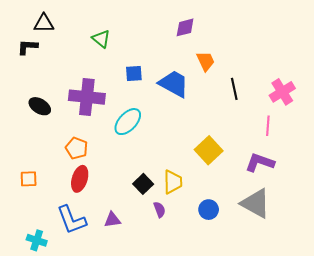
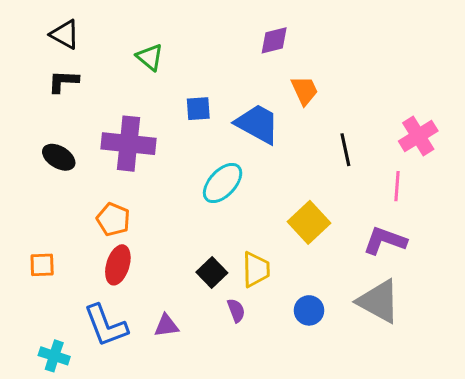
black triangle: (44, 23) -> (65, 34), turned 30
black L-shape: (28, 47) -> (63, 81), moved
black line: (234, 89) -> (345, 150), moved
cyan ellipse: (128, 122) -> (223, 183), moved

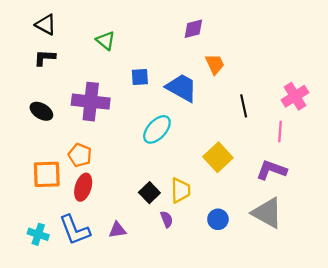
orange square: (42, 265) -> (47, 174), moved, size x1.6
cyan cross: (54, 356) -> (38, 234), moved

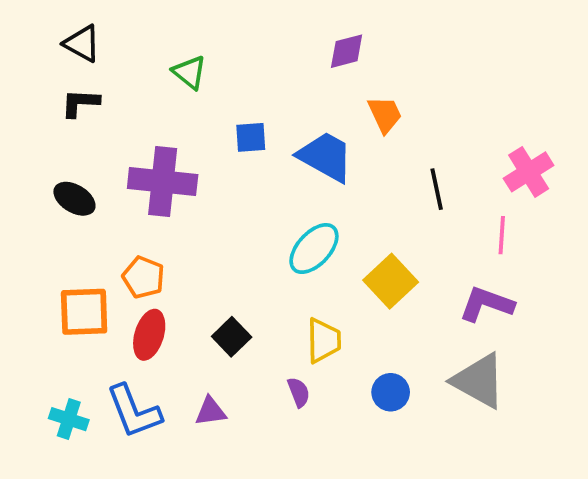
cyan ellipse: (157, 129) -> (314, 249), moved
black square: (149, 193) -> (232, 337), moved

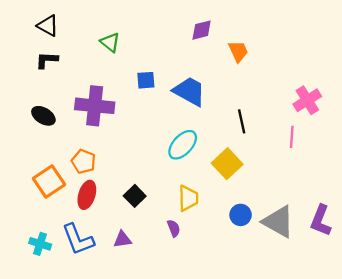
orange trapezoid: (385, 114) -> (238, 51), moved
black line: (437, 189) -> (242, 121), moved
purple L-shape: (486, 304) -> (321, 220), moved, turned -88
orange square: (84, 312) -> (49, 182), turned -32
blue circle: (391, 392) -> (241, 215), moved

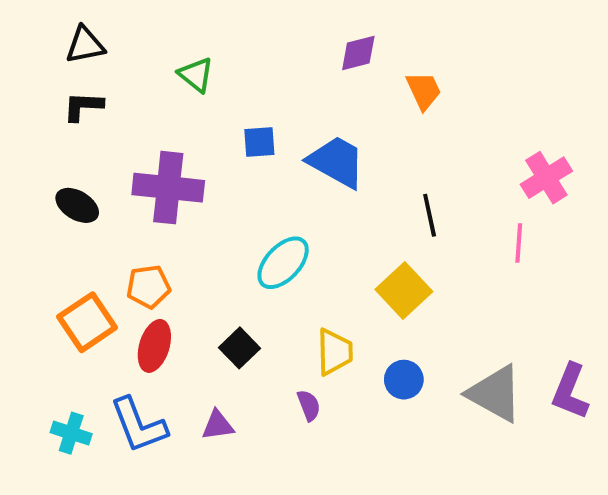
black triangle: (48, 26) -> (85, 45), turned -40
cyan ellipse: (183, 145) -> (283, 263), moved
orange pentagon: (84, 161) -> (148, 287), turned -30
blue circle: (241, 215) -> (404, 380), moved

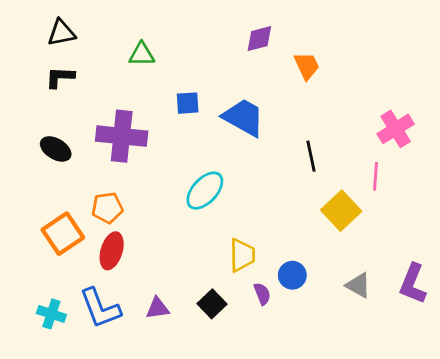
green triangle: (196, 75) -> (142, 54), turned -40
yellow square: (404, 291) -> (341, 211), moved
black square: (240, 348) -> (212, 304), moved
gray triangle: (495, 393) -> (358, 285), size x0.6
purple semicircle: (309, 405) -> (262, 294), moved

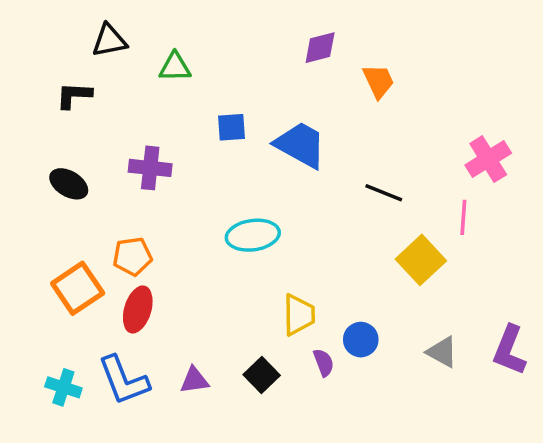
black triangle: (61, 33) -> (109, 40), moved
purple cross: (122, 136) -> (150, 168), size x0.7
black line: (311, 156) -> (384, 193), turned -56
cyan ellipse: (205, 191) -> (253, 235), turned 39

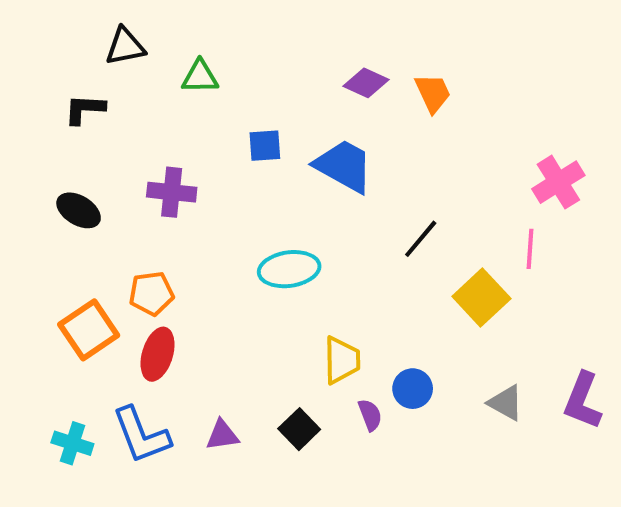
purple diamond: (320, 48) -> (366, 83), moved, turned 39
black line: (384, 193) -> (421, 239), moved, turned -72

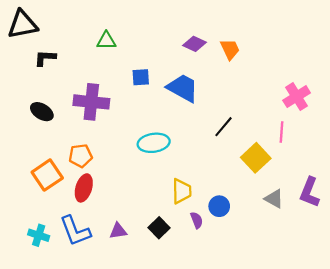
black triangle: (125, 46) -> (23, 25), moved, size x1.4
purple cross: (172, 192) -> (91, 102), size x1.4
purple L-shape: (583, 401) -> (309, 192), moved
gray triangle: (506, 403) -> (274, 199), moved

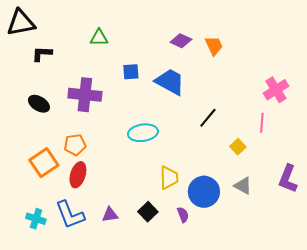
yellow square: (256, 158) -> (238, 147), size x0.6
gray triangle: (274, 199) -> (243, 186), moved
blue circle: (219, 206) -> (204, 192), size x1.6
purple semicircle: (197, 220) -> (183, 215), moved

